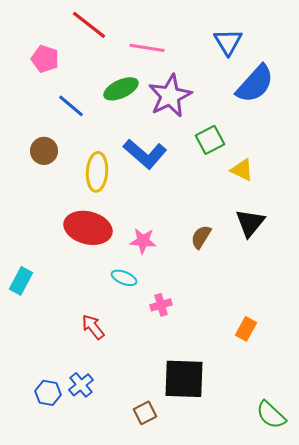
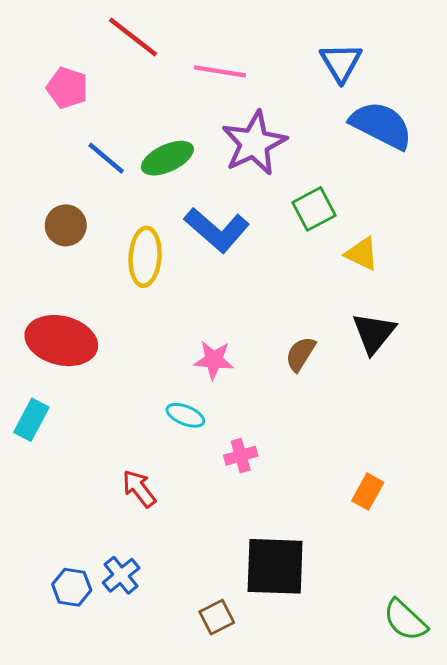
blue semicircle: (255, 84) -> (381, 125), turned -105
green ellipse: (121, 89) -> (167, 158), moved
red ellipse: (88, 228) -> (61, 341), moved

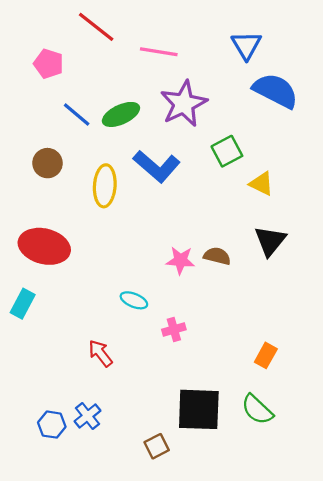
brown semicircle: (301, 354) -> (217, 256), turned 72
pink star: (214, 360) -> (180, 260), moved
green semicircle: (405, 620) -> (257, 409), moved

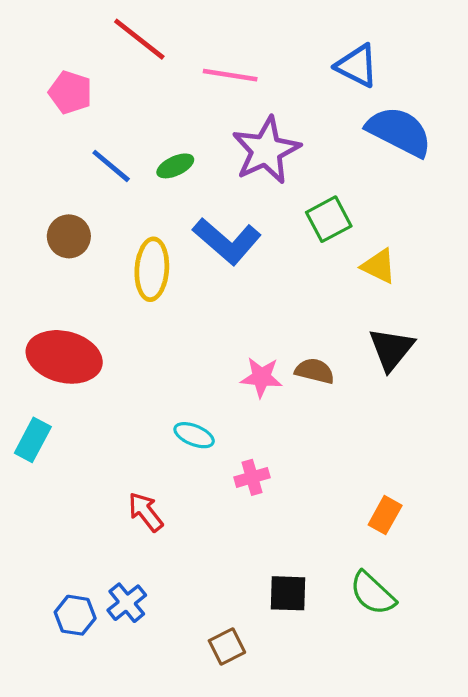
blue triangle: (246, 45) -> (357, 66), turned -32
green ellipse: (121, 114) -> (175, 166), size x0.7
black square: (199, 409) -> (288, 593), size x0.6

